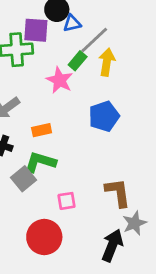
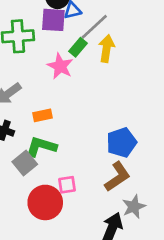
purple square: (36, 30) -> (53, 20), moved
blue pentagon: (104, 116) -> (122, 143), moved
brown L-shape: (118, 193) -> (117, 177), turned 64
red circle: (44, 237) -> (45, 202), moved

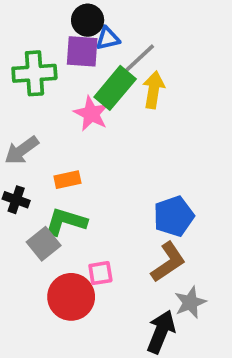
green rectangle: (78, 47) -> (115, 88), size x1.6

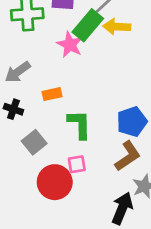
yellow arrow: (154, 90) -> (117, 27), turned -96
green L-shape: (66, 222) -> (80, 124), moved, turned 72

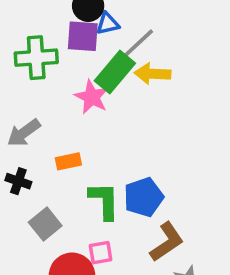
blue pentagon: (132, 122) -> (144, 197), moved

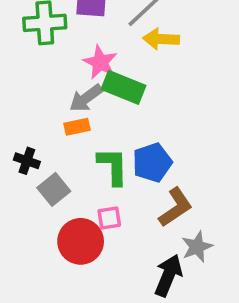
green rectangle: (115, 72) -> (124, 87), moved, turned 72
gray arrow: (24, 133) -> (86, 98), moved
black cross: (18, 181) -> (27, 161), moved

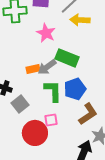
green rectangle: (124, 87) -> (67, 58), moved
gray arrow: (86, 98) -> (47, 67), moved

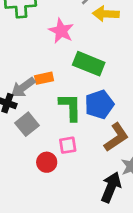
gray arrow: (47, 67) -> (23, 87), moved
red circle: (35, 133) -> (47, 162), size x0.6

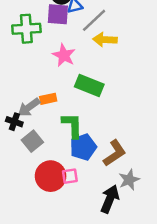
blue pentagon: (99, 104) -> (83, 147), moved
pink square: (68, 145) -> (70, 176), moved
red circle: (47, 162) -> (51, 176), size x1.6

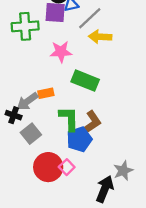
pink star: (64, 55) -> (61, 52), turned -30
brown L-shape: (115, 153) -> (91, 123), moved
pink square: (70, 176) -> (67, 167), turned -35

